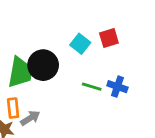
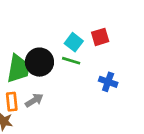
green line: (92, 87) -> (71, 61), moved
gray arrow: (30, 118) -> (34, 100), moved

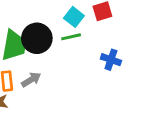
green line: (71, 61) -> (71, 37), turned -30

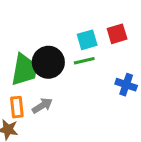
cyan square: (74, 17) -> (87, 40), turned 36

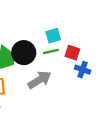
red square: (117, 34) -> (72, 53), moved, turned 35
gray arrow: (42, 106) -> (40, 80), moved, size x1.5

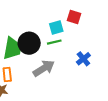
red square: (72, 53) -> (74, 17), moved
blue cross: (83, 70) -> (83, 59), turned 32

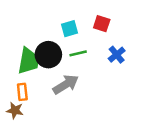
cyan square: (56, 27) -> (69, 29), moved
blue cross: (83, 59) -> (117, 55), moved

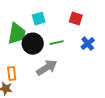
cyan square: (69, 29) -> (39, 19), moved
green trapezoid: (29, 61) -> (17, 34), moved

